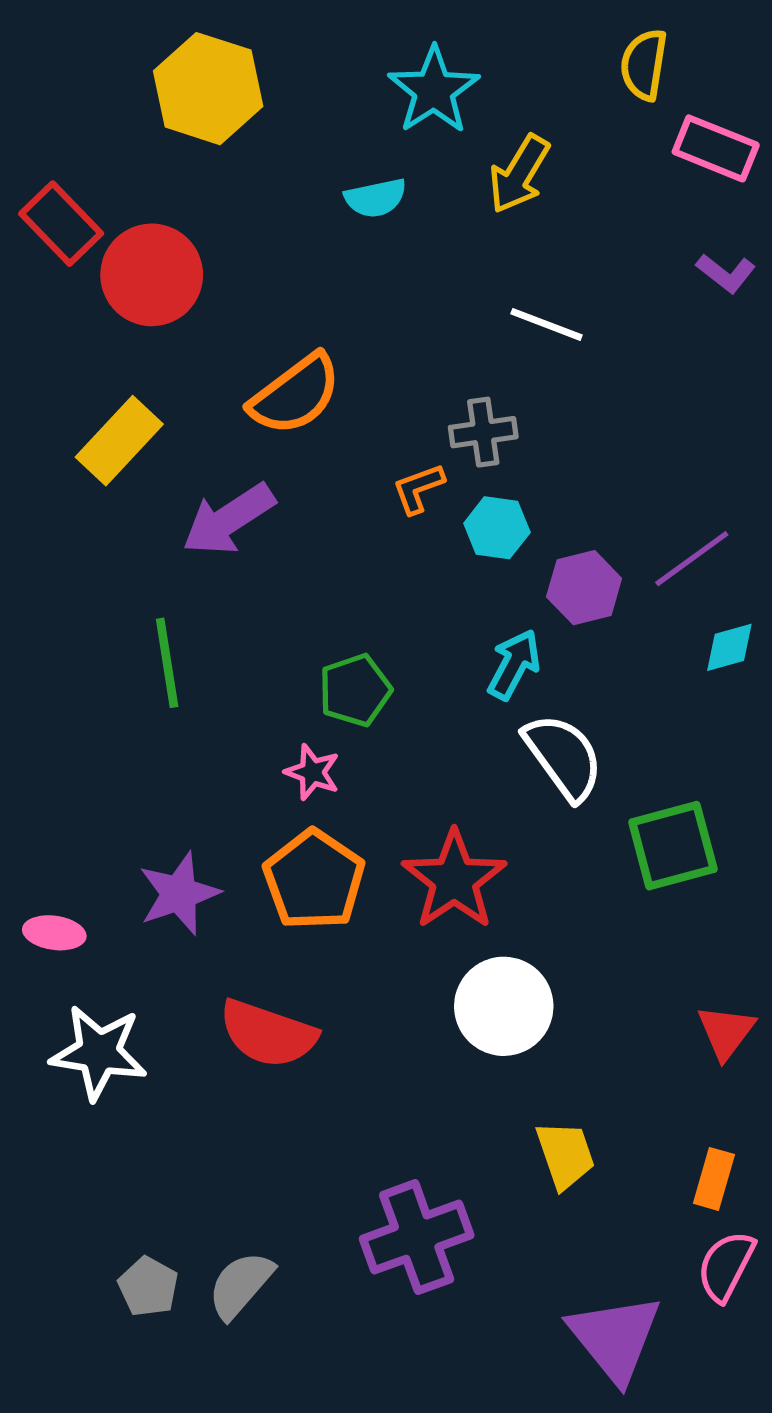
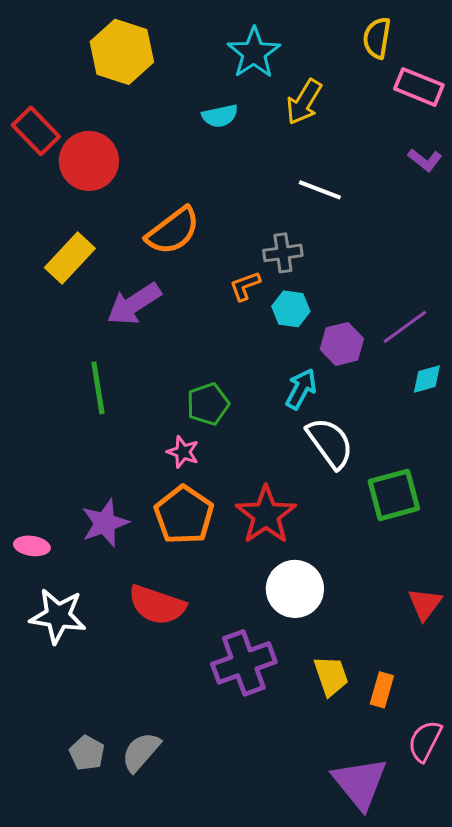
orange rectangle: (714, 1179) -> (382, 690), moved
purple cross: (417, 1237) -> (244, 663), moved

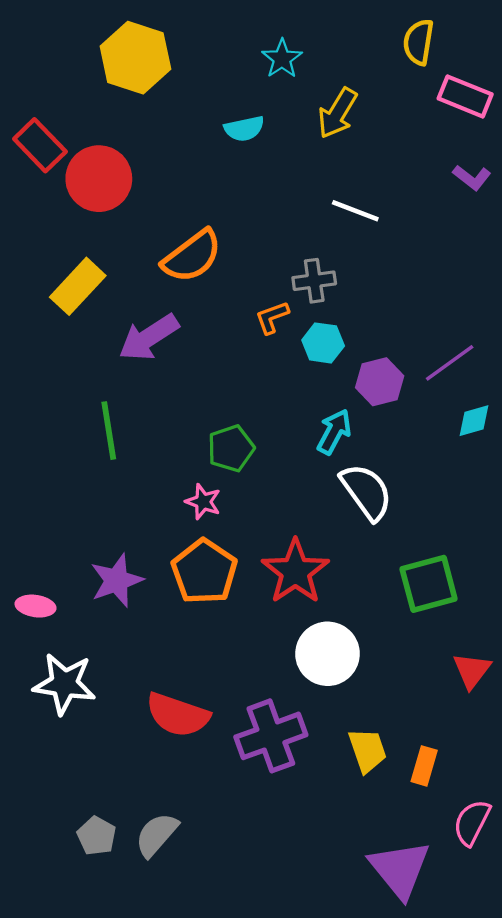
cyan star: (254, 53) -> (282, 59), size x0.7
green square: (394, 495) -> (429, 584), moved
red semicircle: (157, 605) -> (178, 715), moved

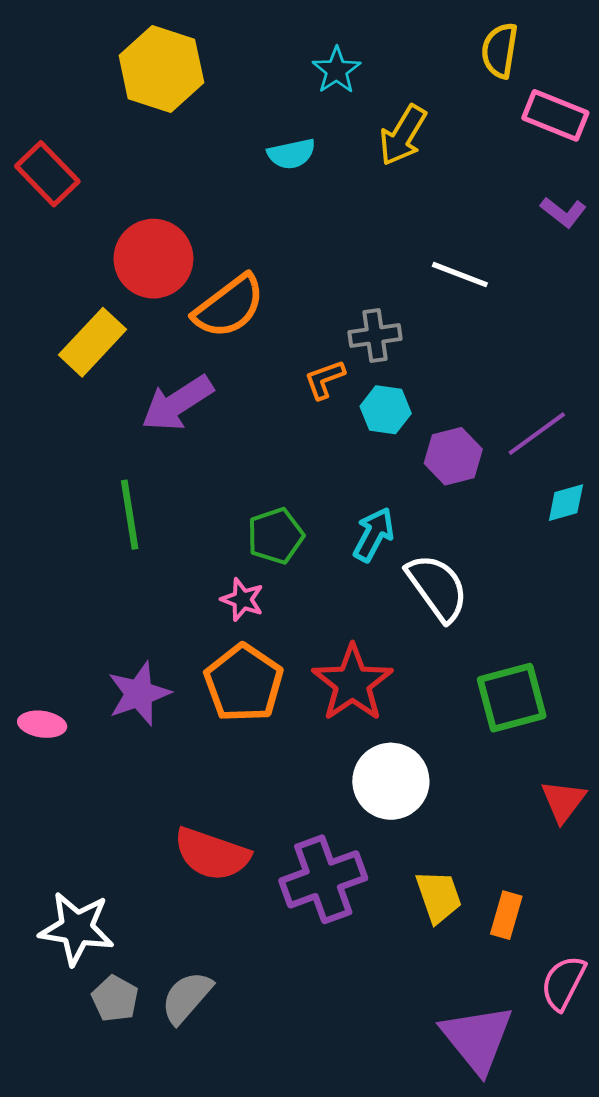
red circle: (99, 179) -> (153, 259), moved
white line: (355, 211) -> (460, 275), moved
cyan arrow: (334, 432) -> (374, 534), moved
white star: (64, 684) -> (77, 928), moved

